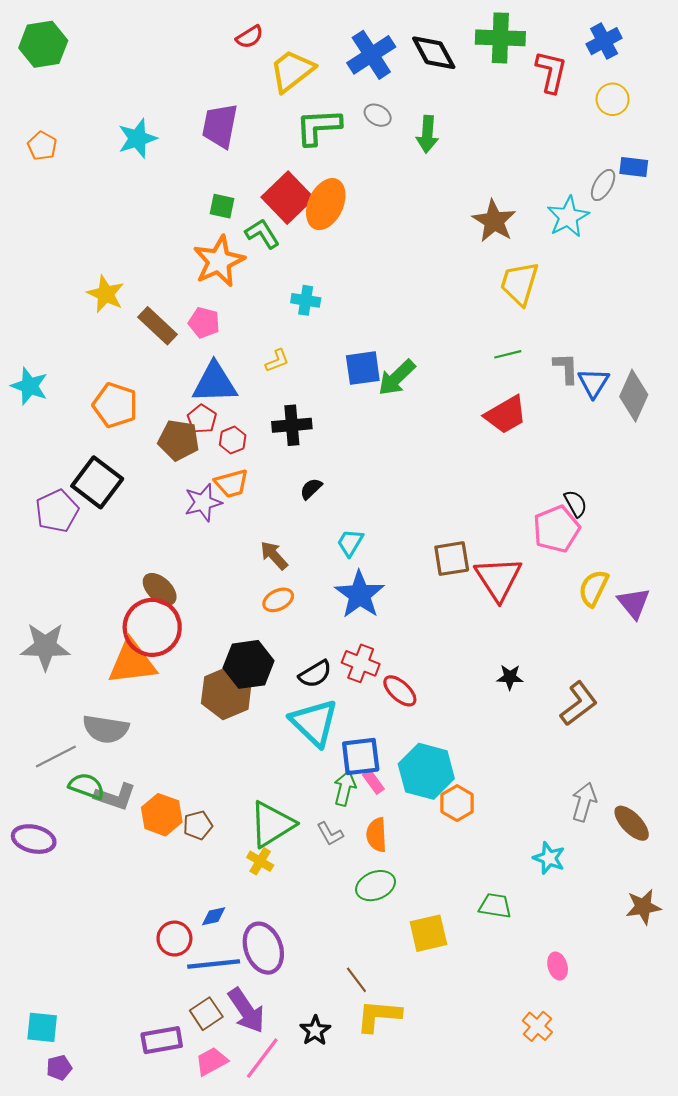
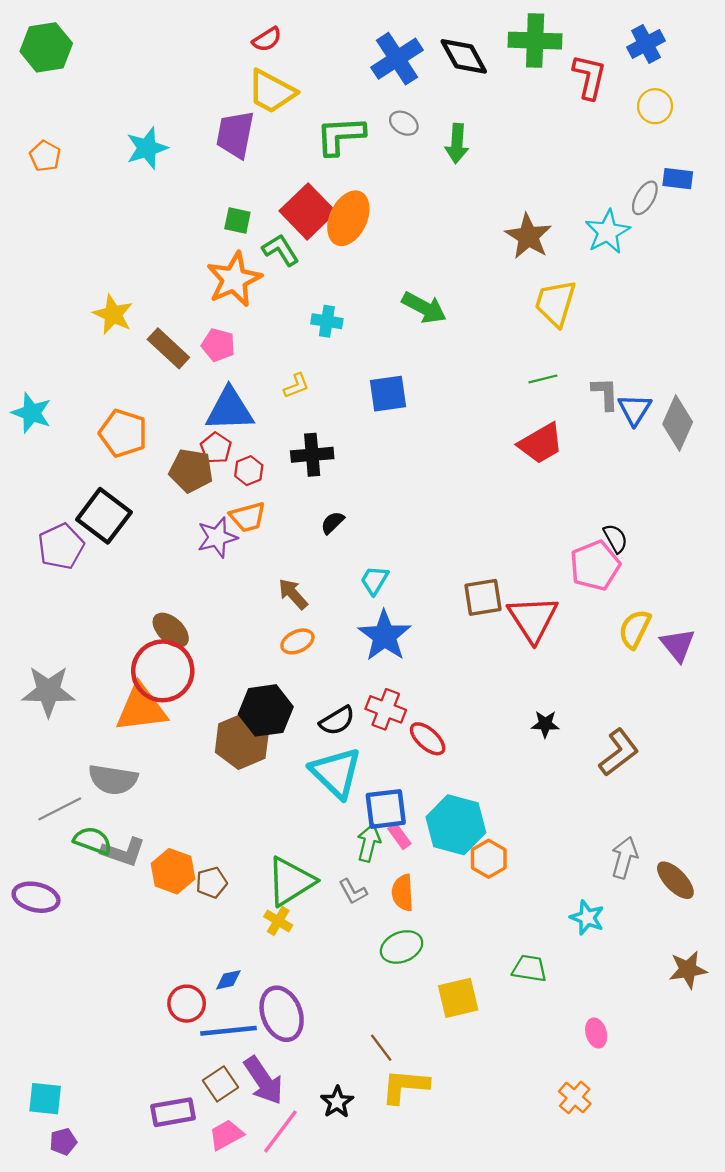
yellow trapezoid: (292, 71) -> (271, 91), moved, turned -114
green arrow: (397, 378) -> (424, 308), moved, turned -108

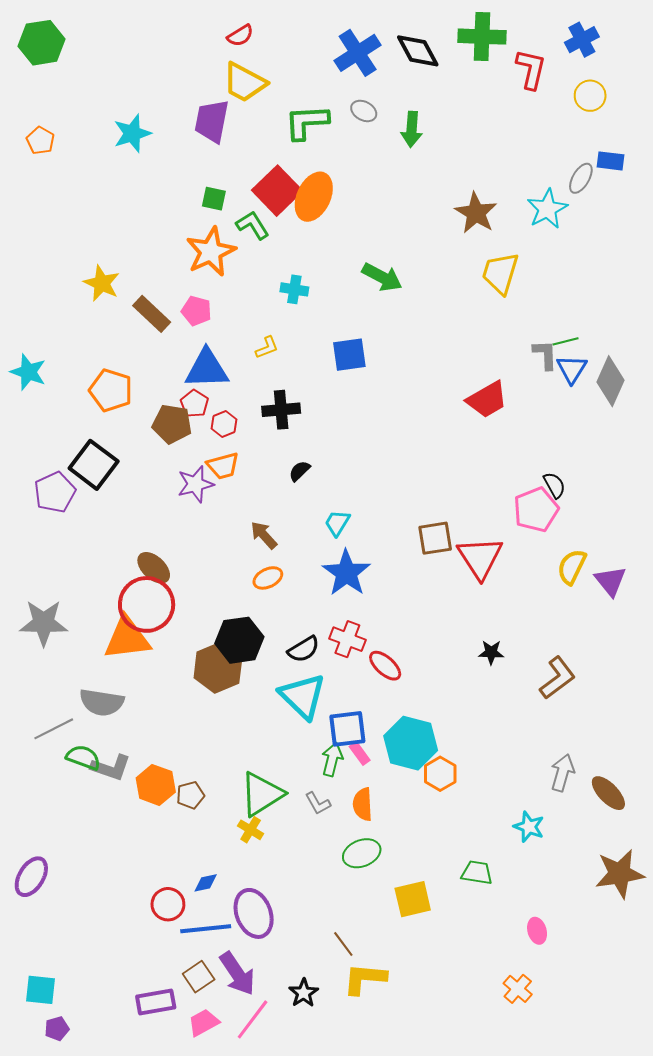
green line: (543, 379) -> (566, 341), moved
purple ellipse: (36, 897) -> (31, 877), moved, turned -72
brown star: (688, 970) -> (620, 874), size x1.4

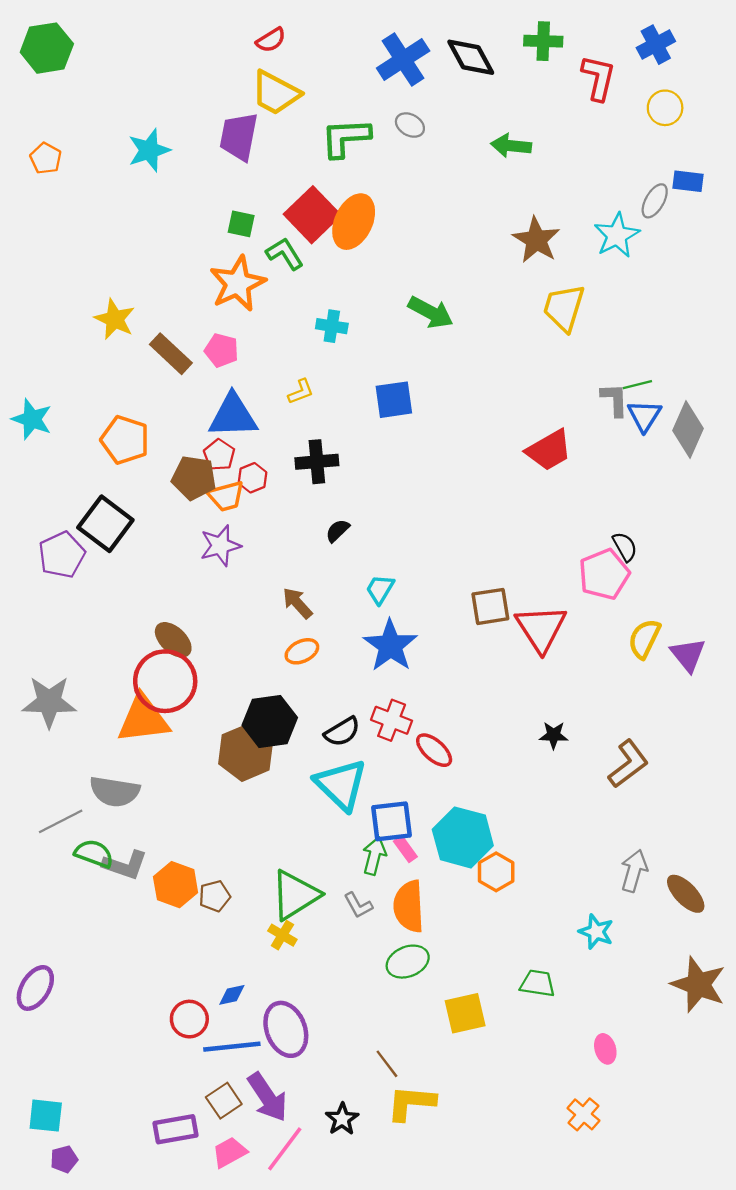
green cross: (482, 37) -> (543, 41), size x0.7
green arrow: (412, 129) -> (511, 146), moved, turned 92
orange trapezoid: (223, 466) -> (226, 496), moved
orange semicircle: (363, 804) -> (409, 906), size x1.4
brown star: (620, 874) -> (698, 985), turned 30

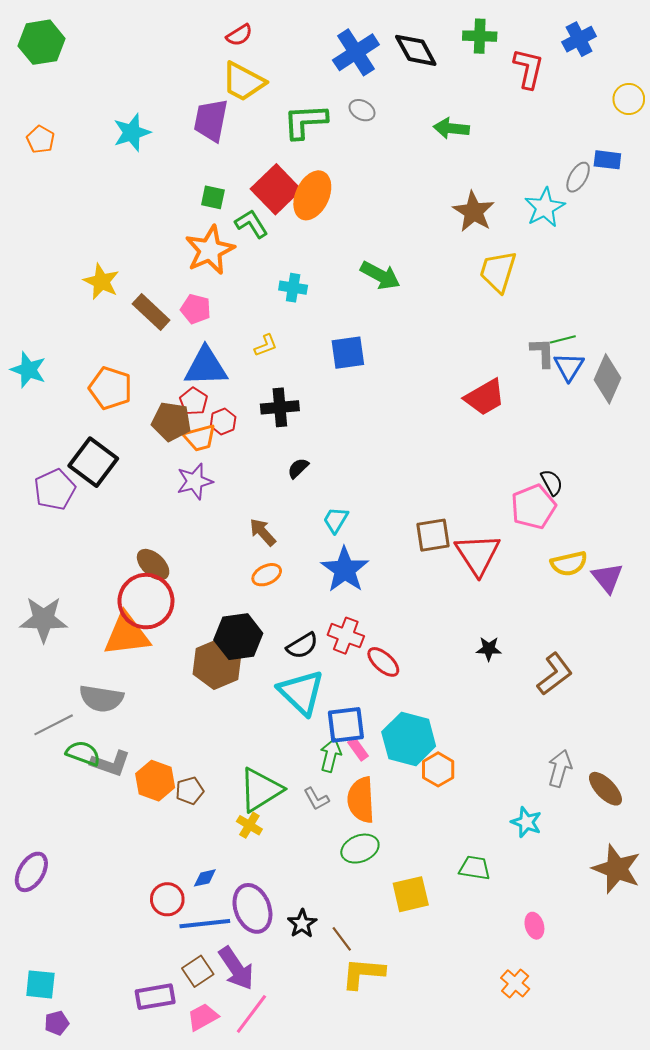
yellow circle: (665, 108) -> (629, 99), moved
yellow semicircle: (644, 639) -> (569, 564), turned -129
black star: (342, 1119) -> (302, 924), moved

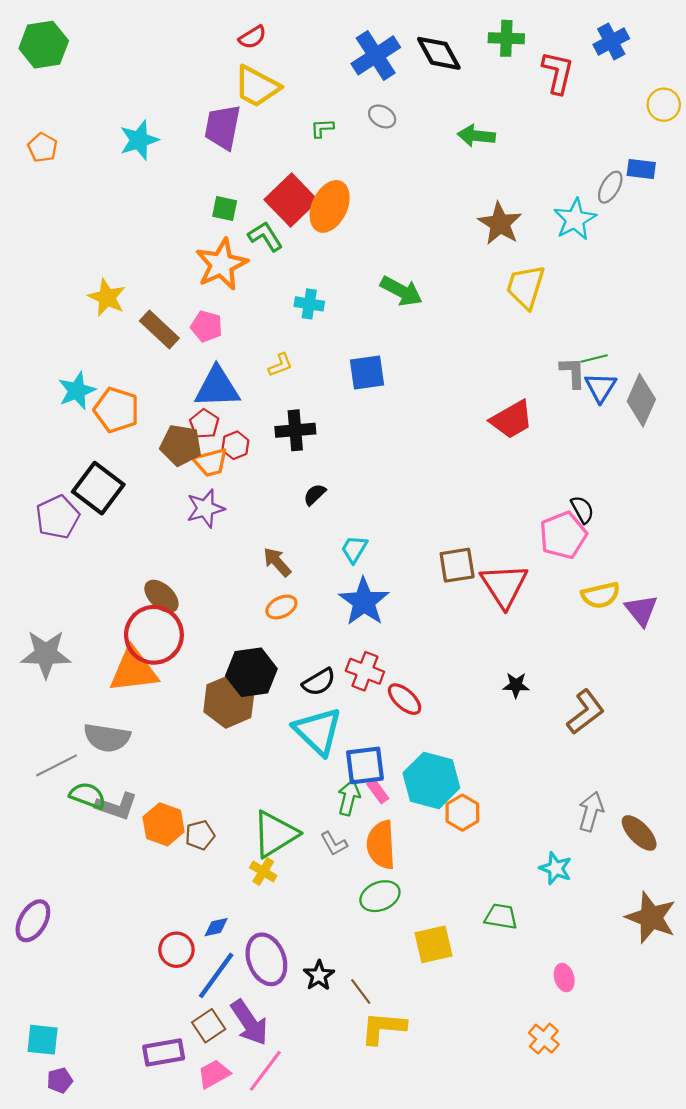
green L-shape: (305, 121) -> (322, 128), size x0.5
cyan star: (28, 370) -> (77, 391), moved, turned 30
blue line: (205, 924) -> (216, 975), turned -48

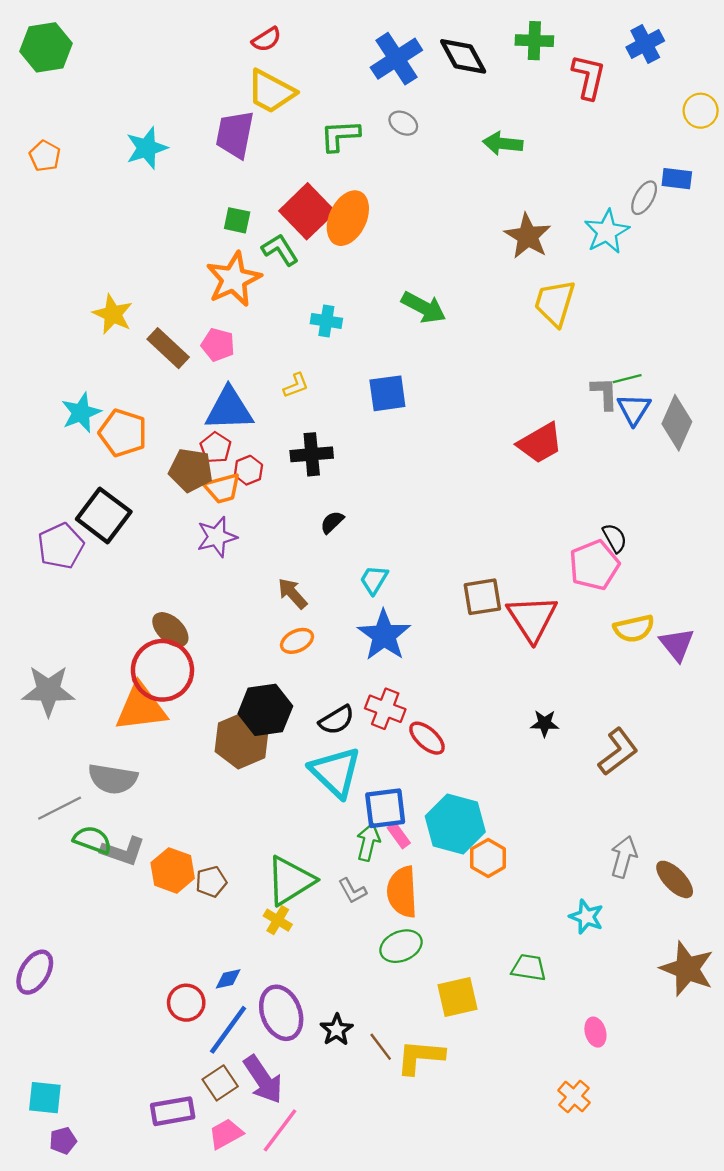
green L-shape: (322, 128) -> (340, 136), size x1.6
yellow L-shape: (383, 1028) -> (420, 1057), moved

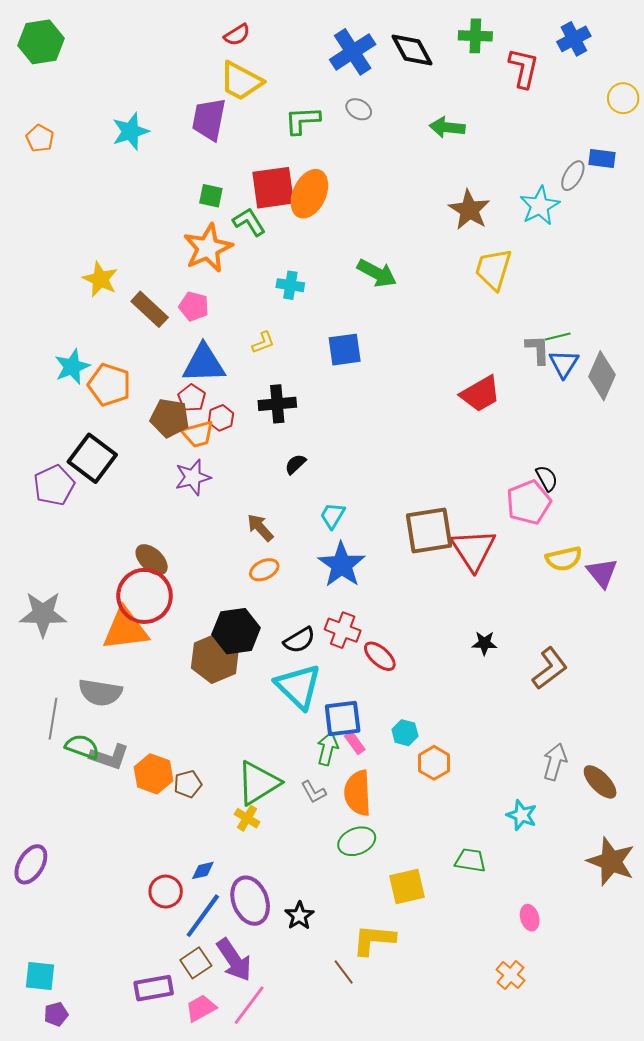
red square: (307, 211) -> (273, 188), turned 36
brown square: (482, 597) -> (429, 531), size x1.4
gray line: (60, 808) -> (53, 719), turned -54
cyan hexagon: (455, 824) -> (405, 733), size x0.5
brown line: (381, 1047) -> (344, 972), moved

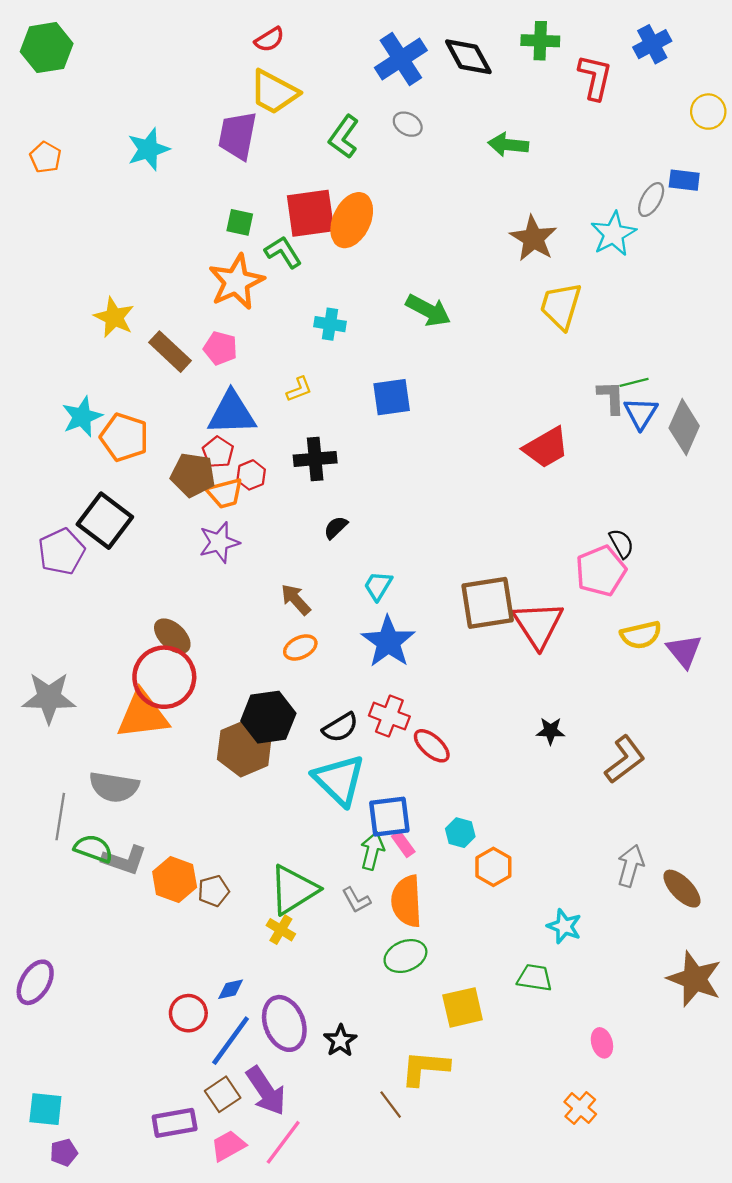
green L-shape: (302, 120) -> (344, 137), turned -51
cyan star: (522, 815) -> (564, 926), moved

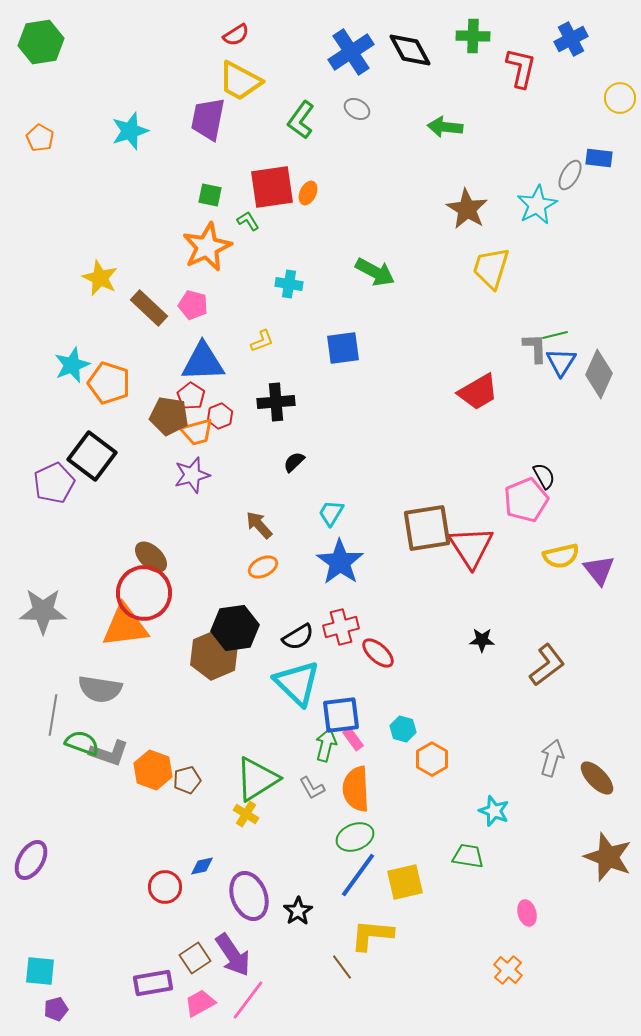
orange ellipse: (352, 220) -> (308, 193), size x0.5
green L-shape: (283, 252) -> (248, 221), size x0.7
red cross: (389, 716) -> (341, 627), turned -36
blue line: (231, 1041) -> (358, 875), moved

